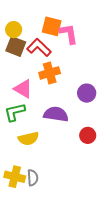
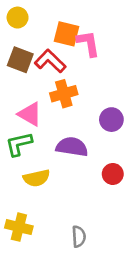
yellow circle: (14, 30) -> (18, 18), moved
gray semicircle: (33, 178) -> (79, 237), moved

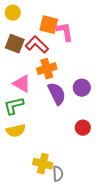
purple semicircle: (72, 147) -> (57, 94), moved, turned 55
yellow semicircle: (37, 178) -> (16, 131), moved
yellow cross: (19, 227) -> (43, 164), moved

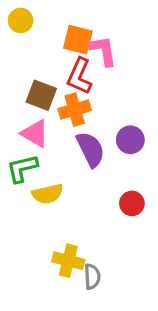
brown square: (15, 44) -> (41, 95), moved
red L-shape: (37, 45) -> (79, 76), moved, turned -110
yellow semicircle: (16, 131) -> (48, 194), moved

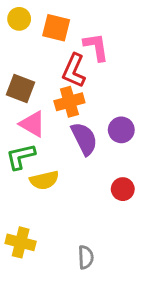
orange square: (78, 40) -> (56, 28), moved
brown square: (41, 95) -> (21, 88), moved
yellow cross: (68, 261) -> (21, 242), moved

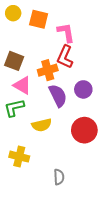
red L-shape: (74, 71) -> (65, 57), moved
yellow semicircle: (44, 180) -> (42, 125), moved
red circle: (123, 189) -> (84, 130), size x1.6
yellow cross: (21, 242) -> (19, 157), moved

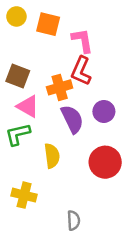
yellow semicircle: (42, 125) -> (52, 156), turned -84

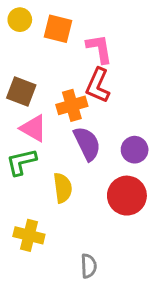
purple circle: (104, 111) -> (135, 150), moved

